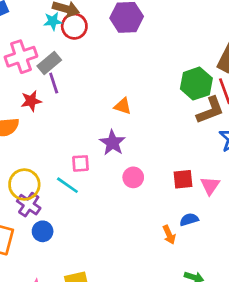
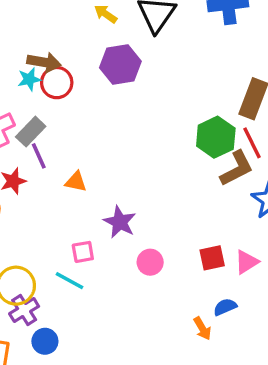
orange triangle: (123, 106) -> (76, 182), moved
pink triangle: (210, 186) -> (247, 262), turned 30
purple cross: (29, 205) -> (24, 310), turned 30

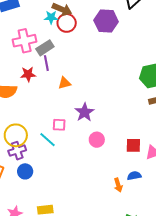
orange triangle: (76, 182) -> (64, 83), turned -40

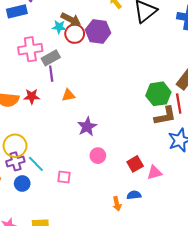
purple hexagon: (106, 21) -> (98, 31), moved
red star: (28, 74) -> (32, 96), moved
pink square: (59, 125) -> (64, 177), moved
cyan line: (48, 140) -> (36, 164), moved
red square: (133, 145) -> (135, 164), turned -35

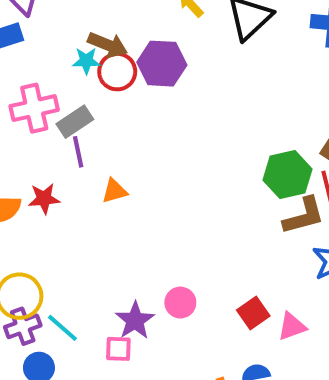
purple star: (87, 127) -> (135, 320), moved

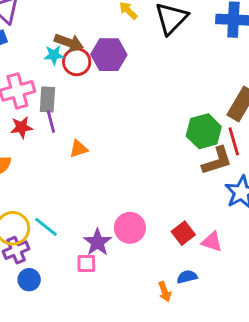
gray rectangle: (75, 122) -> (47, 100), turned -50
red star: (44, 199) -> (22, 127), moved
pink circle: (180, 303) -> (130, 228), size x1.4
pink triangle: (292, 326) -> (212, 242), turned 40
cyan line: (62, 328) -> (46, 227), moved

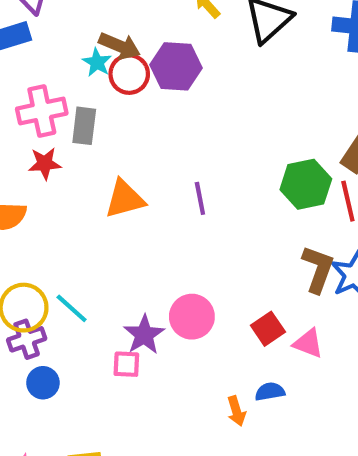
cyan star: (54, 55) -> (97, 62), turned 30
purple line: (51, 121) -> (200, 198), moved
orange triangle: (79, 149) -> (125, 199), size x1.5
brown L-shape: (217, 161) -> (318, 269), moved, turned -56

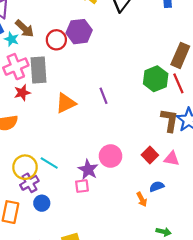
brown arrow: (120, 46) -> (25, 28), moved, turned 30
cyan star: (97, 62) -> (12, 39), moved
gray rectangle: (84, 126) -> (39, 70), size x1.4

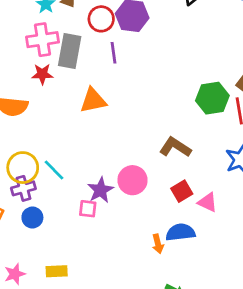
purple line: (104, 96) -> (114, 53), moved
brown L-shape: (170, 120) -> (175, 147), moved, turned -80
blue semicircle: (157, 186) -> (180, 232), size x1.5

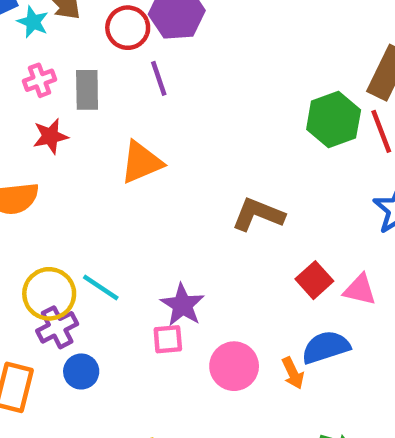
pink cross: (43, 40) -> (39, 80), size x0.6
gray rectangle: (70, 51) -> (87, 90), size x0.7
brown L-shape: (175, 147) -> (258, 214), moved
pink circle: (132, 180) -> (234, 366), moved

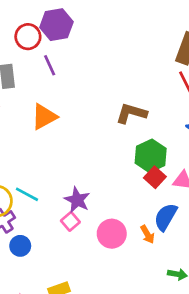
green hexagon: (334, 120) -> (151, 156), moved
brown L-shape: (258, 214) -> (131, 113), moved
pink square: (168, 339) -> (70, 221), turned -30
blue semicircle: (326, 347) -> (166, 217), turned -36

